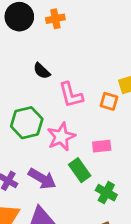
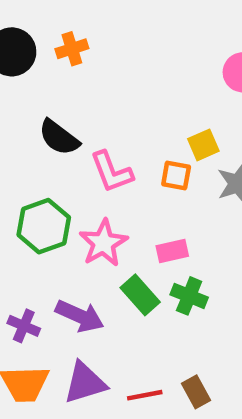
black semicircle: (42, 71) -> (59, 137), size x1.4
green cross: (106, 193) -> (189, 296), moved

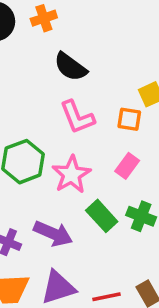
black semicircle: (59, 137) -> (70, 67), moved
pink rectangle: (172, 251) -> (127, 166), moved, turned -40

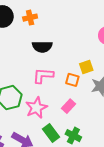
black semicircle: (70, 67) -> (42, 47), turned -42
pink L-shape: (77, 117) -> (43, 76), turned 110

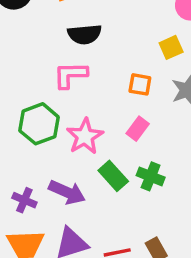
yellow square: (86, 67) -> (171, 47), moved
pink L-shape: (43, 76) -> (70, 75), moved

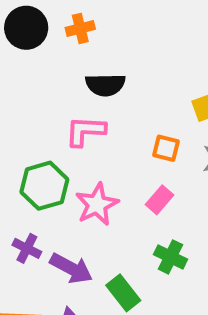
green rectangle: (113, 176) -> (123, 293), moved
purple cross: (24, 200) -> (27, 248), moved

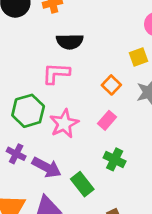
orange square: (166, 148) -> (111, 85), turned 30

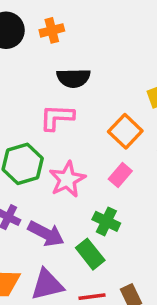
orange square: (111, 85) -> (125, 131), size x1.4
green cross: (115, 159) -> (106, 221), moved

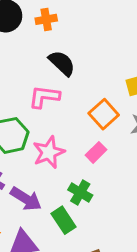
black semicircle: (74, 78) -> (62, 63), turned -140

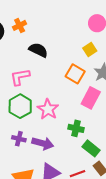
pink L-shape: (44, 97) -> (20, 77), moved
pink rectangle: (96, 152) -> (91, 98), moved, size x1.5
green rectangle: (64, 220) -> (91, 148), moved

